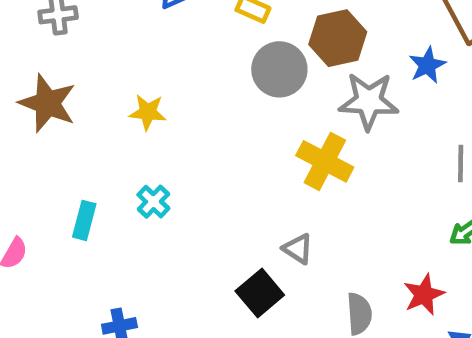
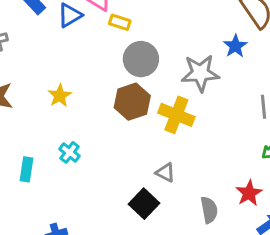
brown hexagon: (338, 38) -> (132, 102), moved
yellow star: (148, 112) -> (60, 96), turned -30

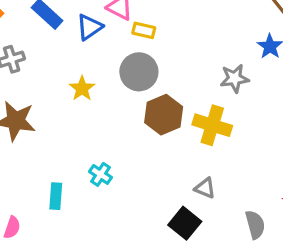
gray circle: (141, 59) -> (139, 72), moved
gray star: (200, 73) -> (234, 78), size x0.7
yellow star: (60, 96) -> (82, 88), moved

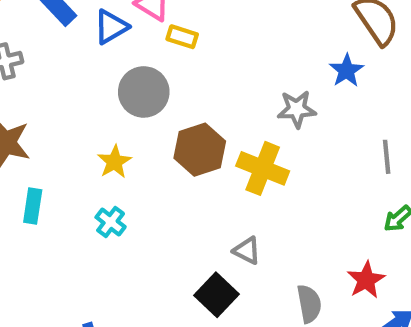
gray circle: (139, 72) -> (144, 92), moved
yellow star: (82, 88) -> (114, 162), moved
cyan rectangle: (56, 196) -> (33, 206), moved

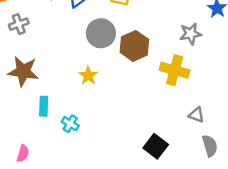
brown hexagon: (200, 150) -> (134, 46), moved
cyan cross: (111, 222) -> (70, 124), moved
gray triangle: (247, 251) -> (196, 115), moved

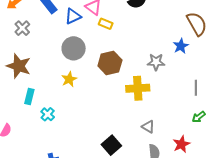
gray cross: (19, 24) -> (22, 28), turned -35
gray circle: (101, 33) -> (74, 48), moved
yellow cross: (175, 70) -> (138, 88), turned -30

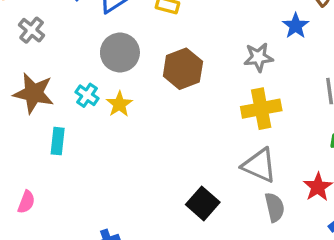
yellow cross: (138, 88) -> (261, 109), moved
cyan cross: (48, 114) -> (87, 95), moved
gray triangle: (148, 127) -> (259, 165), size x1.6

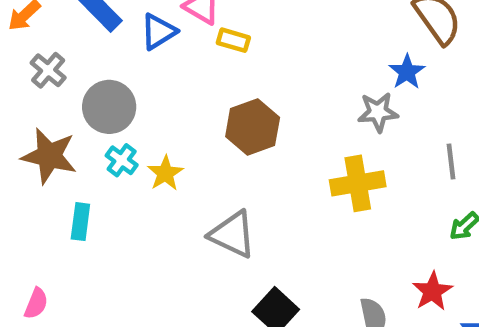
gray circle: (120, 53) -> (109, 107), moved
gray star: (258, 57) -> (378, 112), moved
gray triangle: (259, 165) -> (232, 234), moved

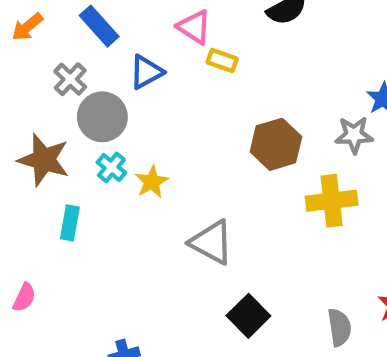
blue triangle: (158, 32) -> (146, 72), moved
gray cross: (48, 70) -> (70, 79), moved
brown hexagon: (253, 127) -> (276, 144), moved

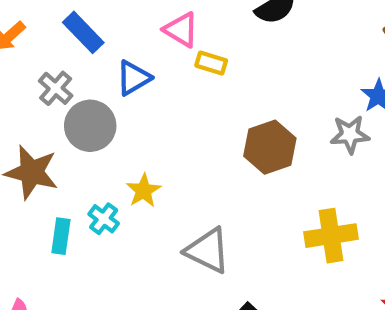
cyan cross: (111, 167) -> (104, 219), moved
yellow cross: (332, 201) -> (331, 236), moved

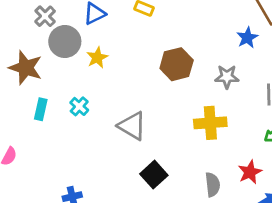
gray star: (350, 134) -> (227, 77), moved
yellow star: (144, 191) -> (97, 58), moved
cyan cross: (104, 219) -> (79, 106), moved

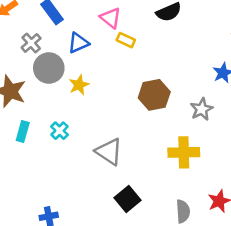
gray star: (227, 77) -> (202, 109), turned -30

